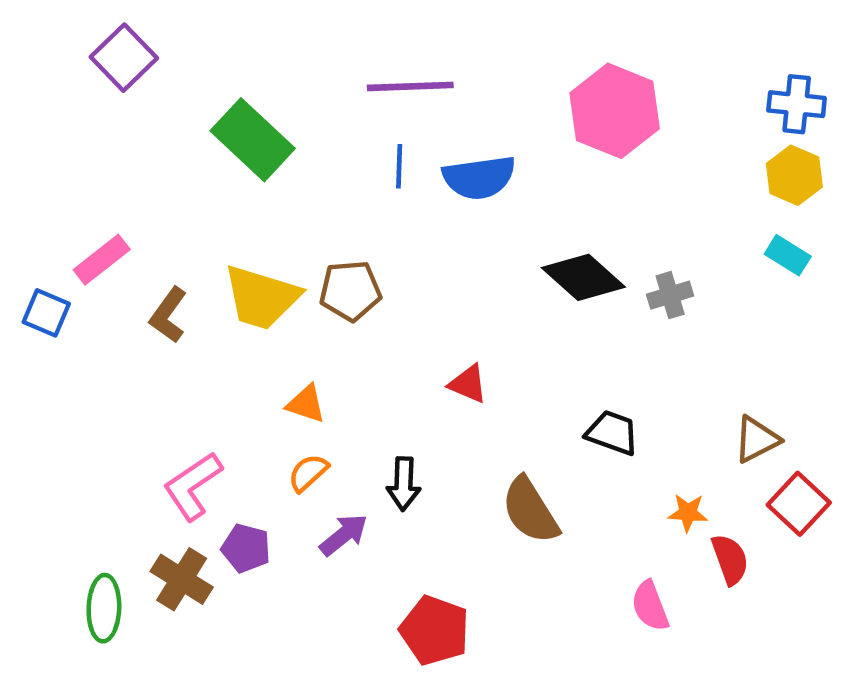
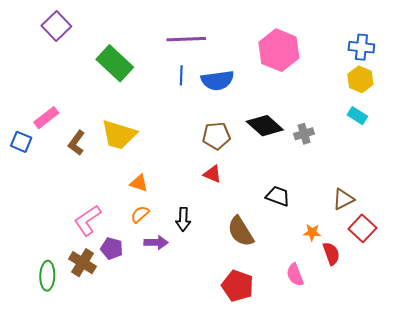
brown pentagon: (350, 291) -> (216, 136), moved
purple arrow: (344, 535) -> (156, 242), turned 40
red pentagon: (435, 630) -> (238, 286), moved

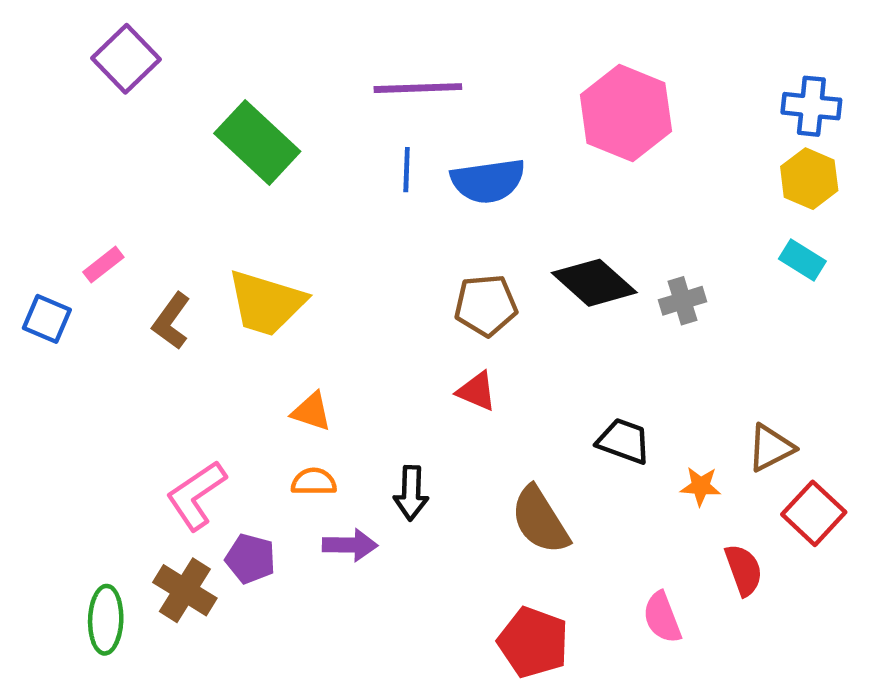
pink rectangle: (46, 118) -> (103, 265), size x0.7
orange semicircle: (140, 214) -> (314, 482), turned 42
orange star: (312, 232) -> (701, 486), moved

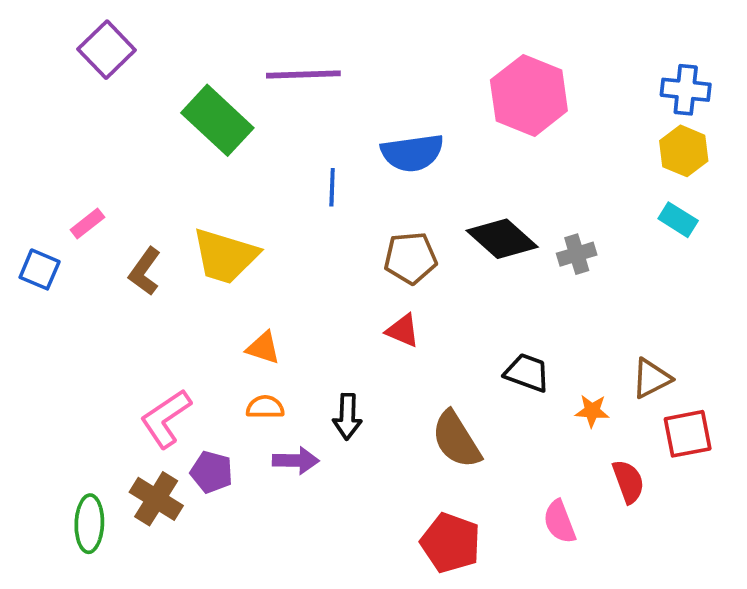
purple line: (418, 88) -> (303, 74), moved
blue line: (407, 170) -> (332, 187), moved
red square: (814, 513) -> (688, 434), turned 36

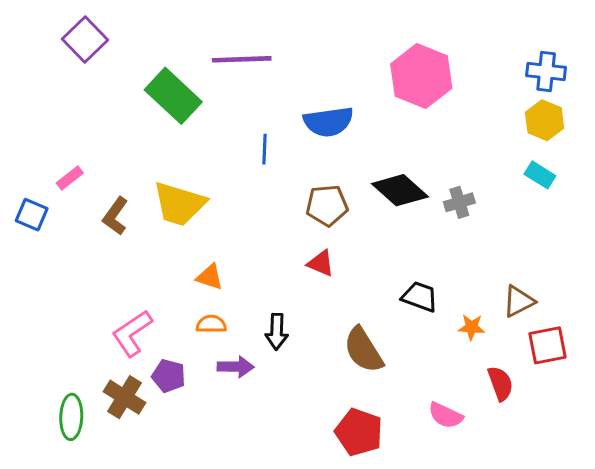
pink semicircle: (560, 522) -> (446, 415), turned -44

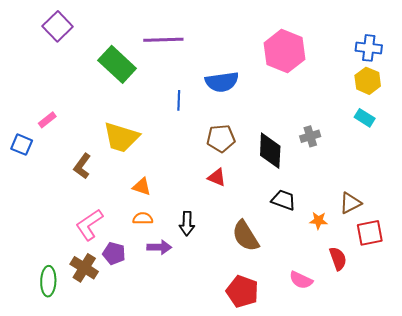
black diamond: (400, 190) -> (270, 151), moved, turned 51
brown L-shape: (115, 216) -> (82, 166), moved

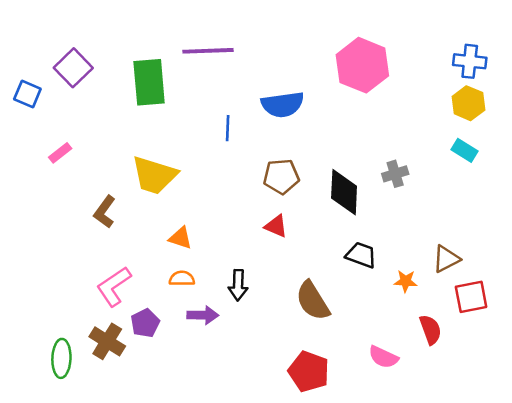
purple square: (58, 26) -> (73, 68), moved
green rectangle: (117, 64) -> (149, 82), turned 42
blue square: (22, 145) -> (27, 94), moved
purple pentagon: (114, 253) -> (145, 323), turned 30

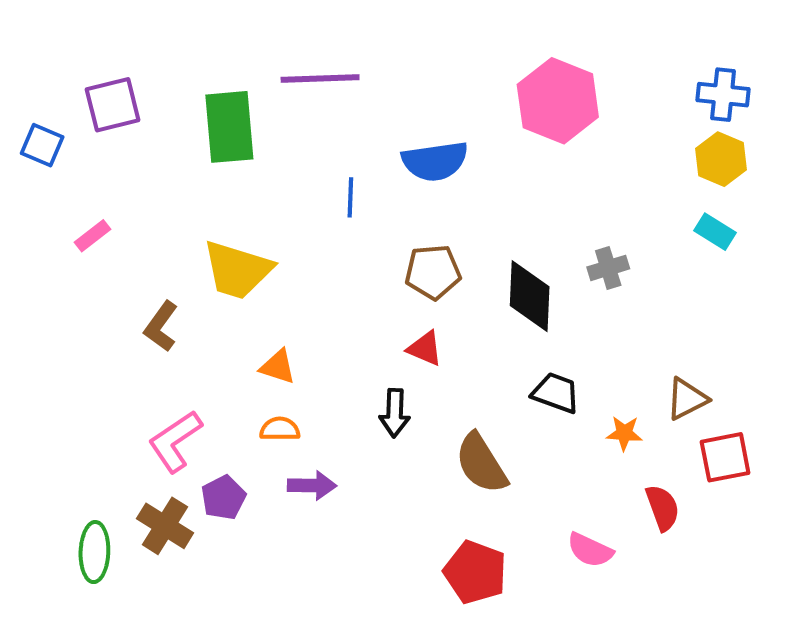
purple square: (73, 68) -> (113, 105), turned 30
black arrow: (238, 285) -> (395, 413), moved

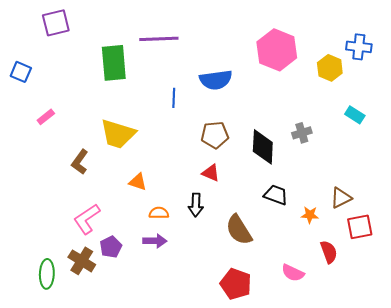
purple square: (113, 105) -> (56, 23), moved
yellow hexagon: (721, 159) -> (330, 68), moved
orange semicircle: (280, 429) -> (159, 213), moved

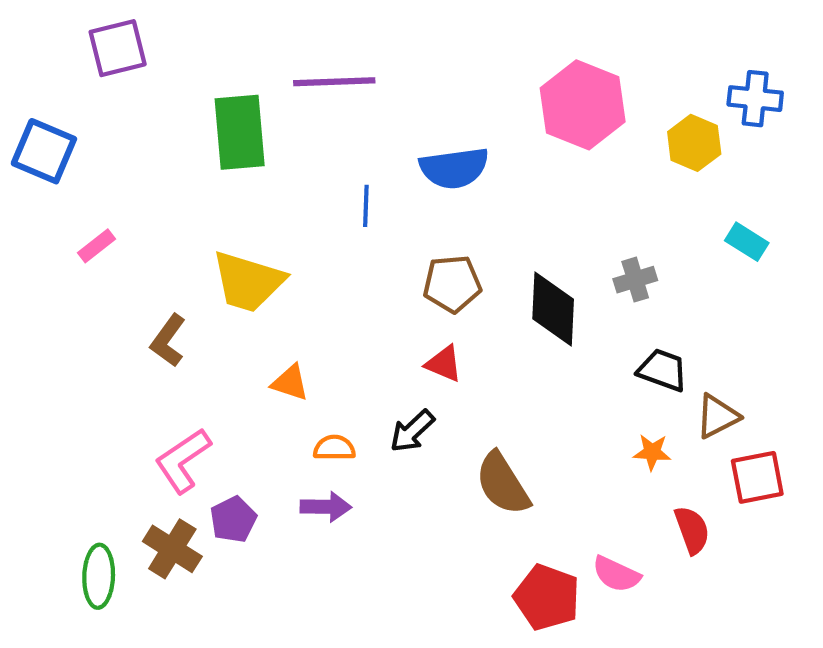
blue square: (21, 72) -> (44, 151), size x1.4
black trapezoid: (276, 195) -> (663, 370), moved
black arrow: (196, 205) -> (412, 431), turned 45
red pentagon: (236, 284) -> (547, 597), moved

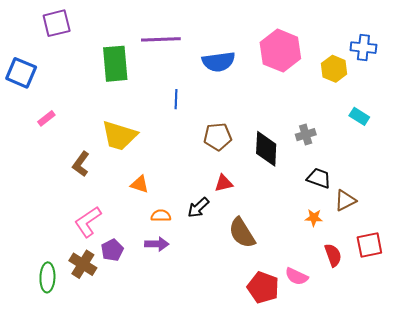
blue semicircle: (454, 168) -> (219, 62), moved
red triangle: (444, 364) -> (224, 183), moved, turned -36
red square: (757, 477) -> (369, 245), moved

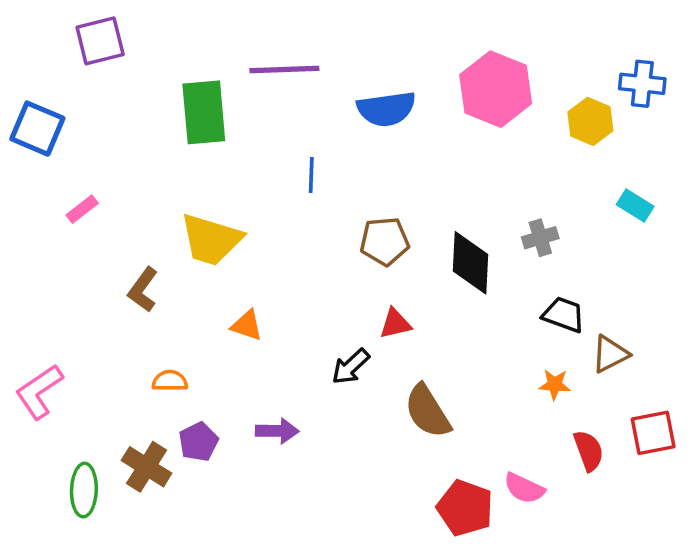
orange semicircle: (161, 216) -> (170, 381), moved
pink L-shape: (88, 222) -> (39, 392), moved

